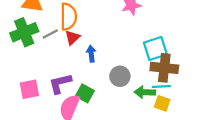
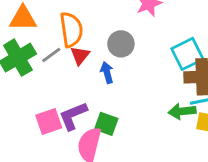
gray circle: (120, 76) -> (121, 44), moved
pink square: (29, 89) -> (49, 122), moved

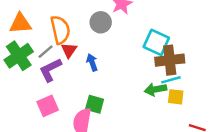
gray circle: (121, 44) -> (101, 22), moved
cyan square: (187, 54) -> (156, 42), turned -35
purple L-shape: (73, 116) -> (50, 70), moved

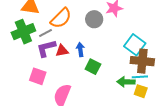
orange semicircle: (60, 30) -> (61, 18), turned 45
red triangle: (69, 50) -> (62, 51), moved, turned 32
green square: (95, 104) -> (93, 67), moved
pink square: (48, 106) -> (38, 76), turned 30

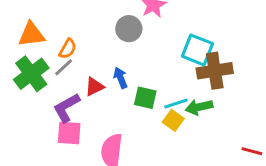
orange semicircle: (61, 18) -> (68, 49), moved, size x0.6
purple L-shape: (46, 48) -> (66, 108), moved
cyan line: (140, 77) -> (176, 103), moved
yellow square: (141, 91) -> (173, 120), moved, turned 32

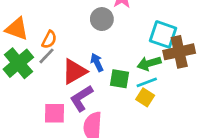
orange triangle: (31, 35) -> (17, 29), turned 30
red triangle: (94, 87) -> (74, 71), size x1.5
green arrow: (199, 107) -> (149, 63), moved
purple L-shape: (66, 108) -> (81, 98), moved

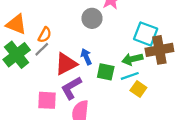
yellow square: (145, 97) -> (138, 89), moved

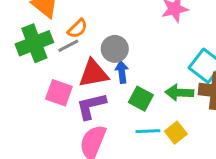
gray circle: (92, 18) -> (115, 49), moved
cyan line: (130, 76) -> (148, 131), moved
pink square: (47, 100) -> (59, 93), moved

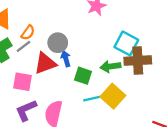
purple L-shape: (91, 106) -> (26, 110), moved
yellow square: (176, 133) -> (113, 96), size x1.5

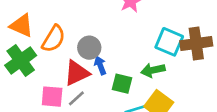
orange semicircle: (28, 33) -> (54, 39), size x1.5
gray line: (23, 46) -> (76, 98), moved
brown cross: (138, 61) -> (196, 43), moved

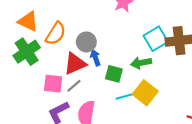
cyan square: (169, 42) -> (156, 39), turned 35

